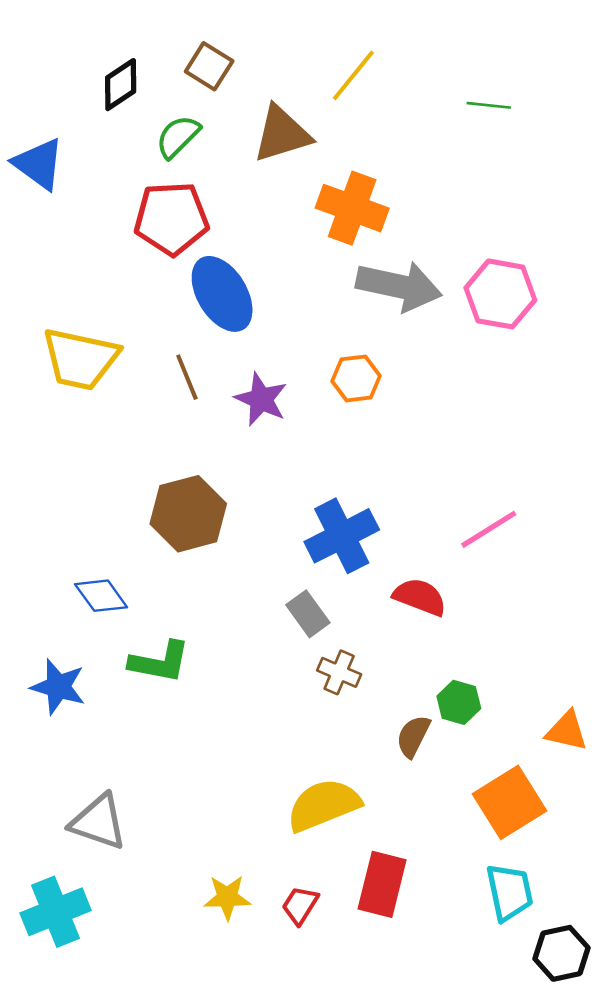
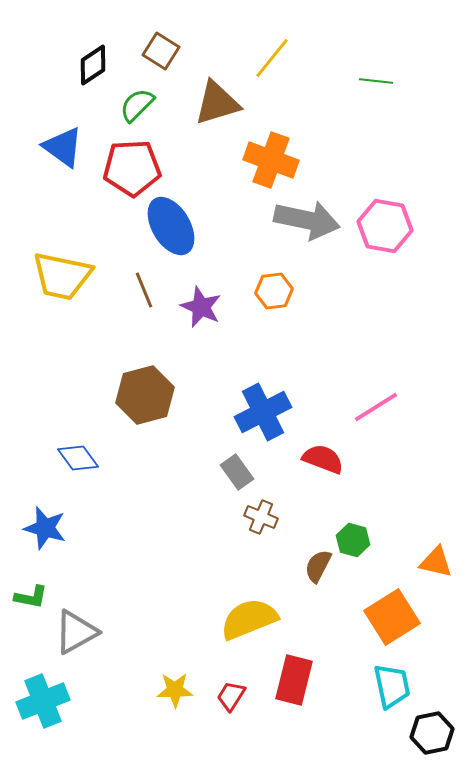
blue triangle: (39, 164) -> (63, 147), moved
green L-shape: (160, 662) -> (31, 597), moved, size x0.7
gray triangle: (99, 822) -> (76, 632), turned -48

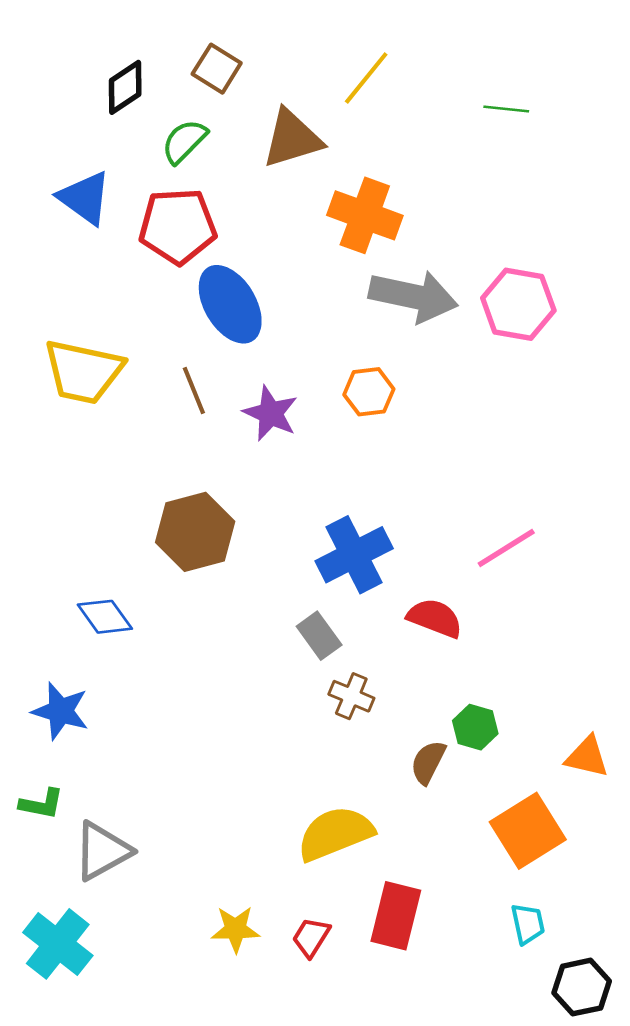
cyan trapezoid: (392, 686) -> (528, 924), size x0.7
cyan cross: (43, 701) -> (58, 944), turned -30

